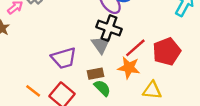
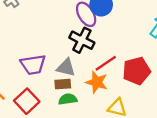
gray triangle: (101, 45) -> (66, 68), moved, turned -48
green semicircle: (102, 88) -> (68, 99), turned -60

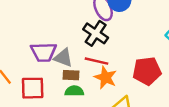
red line: (106, 63) -> (96, 61), moved, turned 40
gray triangle: (66, 68) -> (63, 58), moved
red square: (27, 101) -> (33, 88), turned 35

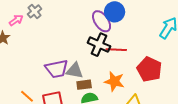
red line: (96, 61) -> (116, 50), moved
red pentagon: (147, 71) -> (149, 69), turned -30

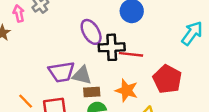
pink arrow: (16, 20) -> (19, 13), turned -72
purple ellipse: (102, 21) -> (91, 32), moved
black cross: (99, 45) -> (112, 47), turned -30

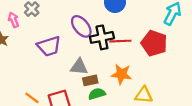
purple trapezoid: (61, 72) -> (49, 46), moved
red pentagon: (167, 79) -> (154, 43), moved

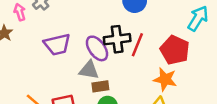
purple ellipse: (81, 26) -> (97, 48), moved
red line: (120, 41) -> (137, 45), turned -70
orange star: (121, 74) -> (165, 79), moved

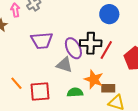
orange star: (165, 79) -> (94, 79), moved
brown rectangle: (100, 86) -> (108, 88), moved

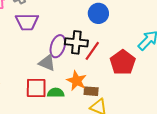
purple trapezoid: (42, 41) -> (27, 22), moved
purple ellipse: (73, 48) -> (58, 46), turned 40
red square: (40, 91) -> (36, 88), moved

